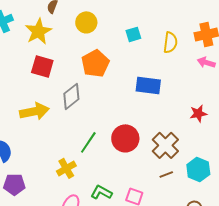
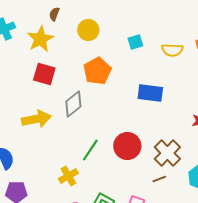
yellow semicircle: (170, 42) -> (172, 50), turned 85
brown line: (166, 174) -> (159, 179), moved

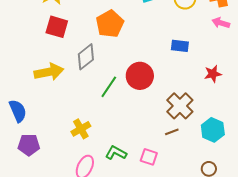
blue rectangle: (150, 93) -> (180, 46), moved, size x0.7
red circle: (127, 146) -> (140, 76), moved
green line: (90, 150) -> (109, 87), moved

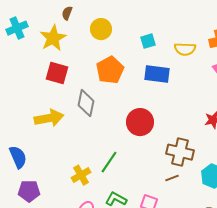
blue rectangle: (180, 46) -> (157, 74), moved, size x1.4
gray diamond: (86, 57) -> (86, 103), turned -40
green line: (109, 87) -> (109, 162), moved
brown cross: (180, 106) -> (180, 152), turned -32

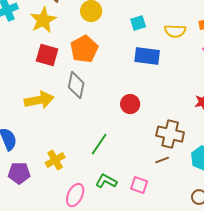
orange pentagon: (110, 70) -> (84, 49), moved
red circle: (140, 122) -> (130, 104), size x0.7
yellow cross: (81, 175) -> (55, 160), moved

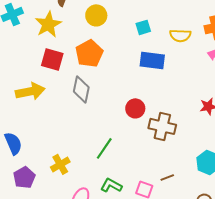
yellow arrow: (39, 100) -> (30, 91), moved
brown cross: (170, 134) -> (162, 126), moved
brown line: (162, 160) -> (167, 177), moved
purple pentagon: (19, 173) -> (24, 177), turned -30

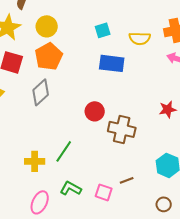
yellow circle: (96, 15) -> (47, 26), moved
gray diamond: (81, 89) -> (41, 92), turned 36
yellow cross: (60, 164) -> (35, 161), moved, turned 30

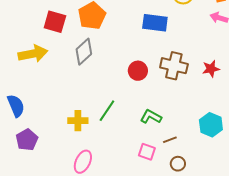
brown cross: (122, 129) -> (174, 66), moved
green L-shape: (71, 188) -> (151, 117), moved
brown circle: (164, 204) -> (178, 164), moved

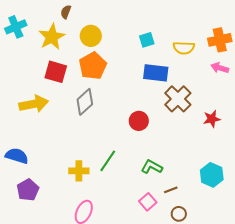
brown cross: (174, 66) -> (178, 99), moved, turned 32
blue semicircle: (16, 106) -> (17, 156), turned -50
pink square: (147, 152) -> (148, 202), turned 30

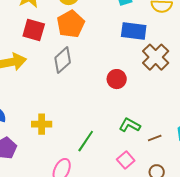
green line: (108, 161) -> (86, 141), moved
yellow cross: (79, 171) -> (42, 124), moved
brown line: (171, 190) -> (155, 138), moved

